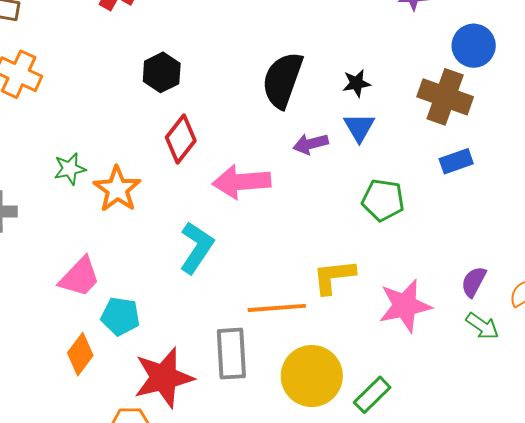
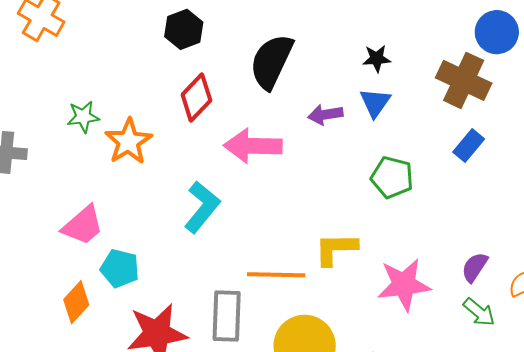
black semicircle: (283, 80) -> (271, 62), moved
blue rectangle: (456, 161) -> (469, 146), turned -36

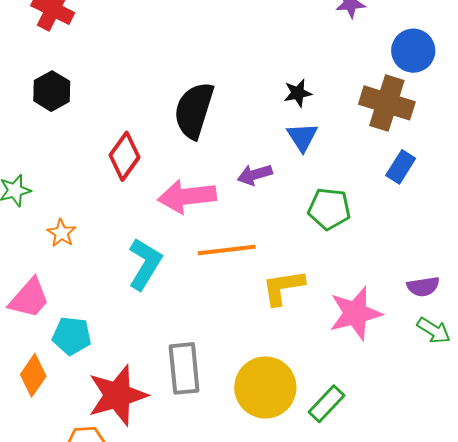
black hexagon: (184, 29) -> (52, 91), moved
purple arrow: (325, 115) -> (255, 175), moved
orange star: (128, 141) -> (61, 233), moved, size x0.6
purple semicircle: (475, 267) -> (423, 287), turned -124
orange line: (276, 275) -> (227, 250), moved

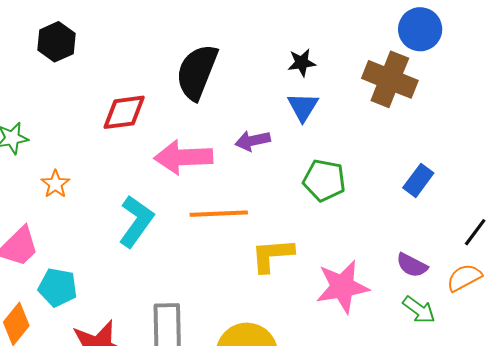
red diamond: (125, 156) -> (124, 112), turned 42
blue rectangle: (401, 167) -> (418, 180), moved
purple semicircle: (423, 287) -> (412, 265), turned 32

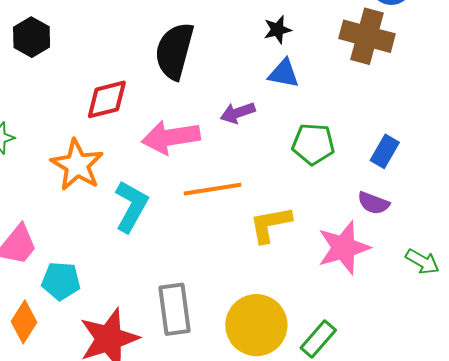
blue triangle: (303, 107) -> (284, 73), turned -44
blue rectangle: (418, 180) -> (385, 151), moved
orange star: (55, 184) -> (77, 165), moved, size x1.8
purple semicircle: (412, 265) -> (373, 203), moved

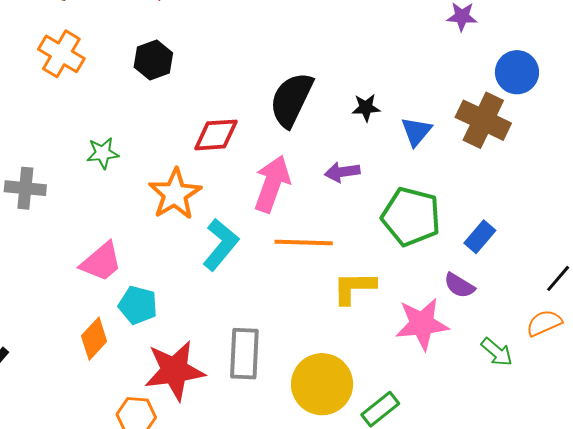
black star: (277, 30) -> (366, 108), moved
blue triangle: (284, 73) -> (416, 131), moved, turned 48
pink arrow: (171, 137) -> (272, 184), turned 108
green pentagon: (313, 144) -> (411, 216), size x1.4

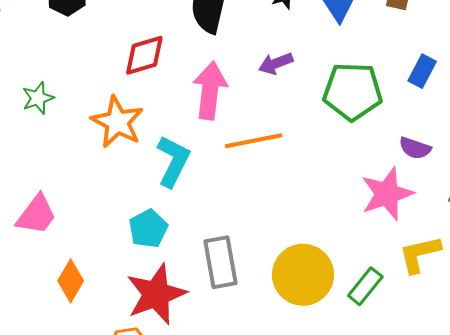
blue rectangle: (480, 237) -> (422, 71), moved
pink trapezoid: (101, 262) -> (36, 215), moved
yellow L-shape: (354, 288) -> (420, 254), moved
cyan pentagon: (138, 305) -> (148, 229), moved, turned -30

